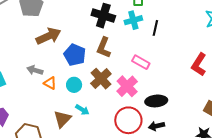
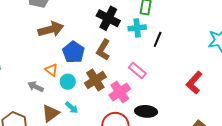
gray arrow: (35, 70) -> (36, 87), moved
orange triangle: (50, 83) -> (51, 70), moved

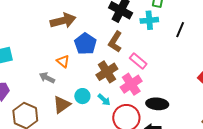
black line: (158, 39) -> (180, 30), moved
pink rectangle: (137, 71) -> (138, 61), moved
cyan circle: (68, 82) -> (82, 96), moved
cyan arrow: (72, 108) -> (104, 100), moved

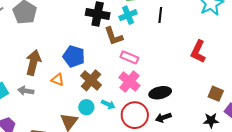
brown arrow: (63, 21) -> (33, 63), moved, turned -45
brown L-shape: (115, 42) -> (114, 36), moved, turned -35
brown cross: (107, 72) -> (91, 80), moved
gray arrow: (47, 78) -> (26, 91), moved

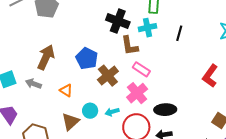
orange triangle: (58, 80) -> (66, 90), moved
brown cross: (91, 80) -> (108, 76), moved
cyan arrow: (108, 104) -> (112, 112), turned 128

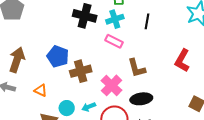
brown L-shape: (130, 46) -> (137, 68), moved
pink rectangle: (141, 69) -> (114, 41), moved
brown cross: (108, 76) -> (81, 71), turned 30

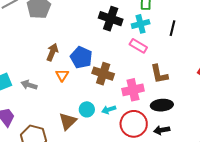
brown arrow: (17, 60) -> (52, 52), moved, size x0.7
brown cross: (81, 71) -> (103, 74), turned 30
pink cross: (112, 85) -> (133, 90), turned 30
orange triangle: (41, 90) -> (62, 75), moved, turned 32

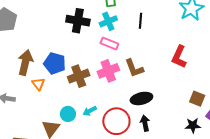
brown arrow: (52, 52) -> (25, 62), size x1.4
brown cross: (103, 74) -> (79, 76), turned -30
pink cross: (133, 90) -> (108, 71), moved
black arrow: (162, 130) -> (145, 123), turned 98

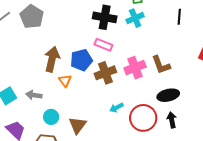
black line: (141, 21) -> (179, 17), moved
pink rectangle: (109, 43) -> (103, 45), moved
blue pentagon: (55, 63) -> (81, 60), turned -30
cyan circle: (68, 114) -> (51, 117), moved

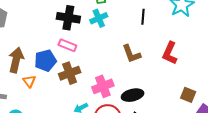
brown L-shape: (161, 65) -> (131, 54), moved
pink cross: (135, 68) -> (103, 86), moved

